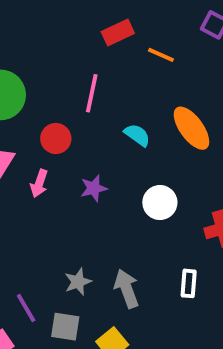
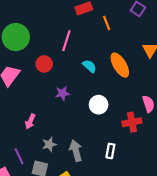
orange line: (161, 55) -> (107, 23), turned 40
pink arrow: (39, 183) -> (30, 121), moved

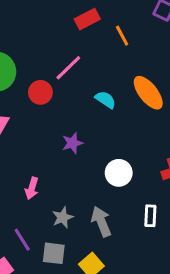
pink line: (66, 41) -> (68, 68), turned 36
red circle: (44, 64) -> (40, 92), moved
white circle: (99, 105) -> (119, 173), moved

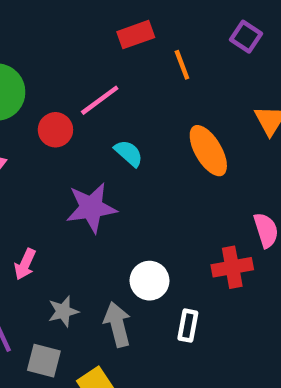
cyan semicircle: (105, 100) -> (129, 153), moved
purple star: (72, 143) -> (91, 208), size x1.6
white circle: (119, 173) -> (150, 281), moved

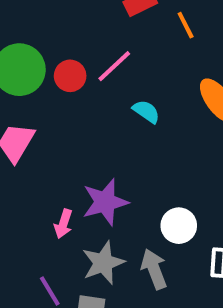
red circle: (55, 130) -> (70, 76), moved
purple star: (91, 208) -> (105, 202), moved
gray star: (63, 311) -> (103, 263), size x1.5

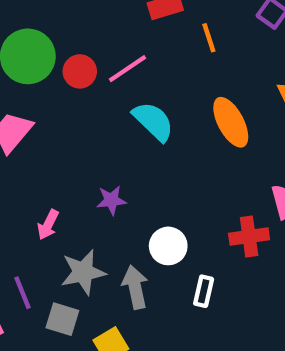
cyan semicircle: (146, 111) -> (153, 121), size x1.5
purple star: (105, 202) -> (111, 200), moved, size x0.6

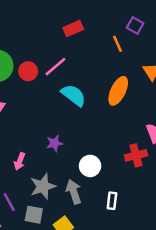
orange line: (209, 38) -> (118, 44), moved
orange ellipse: (231, 122) -> (118, 91), turned 60
white rectangle: (204, 291) -> (112, 201), moved

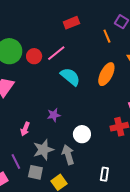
white rectangle: (112, 201) -> (104, 174), moved

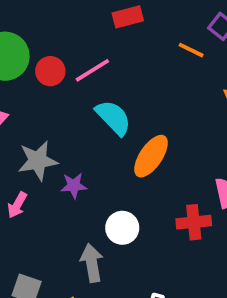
orange line: (107, 36) -> (191, 50), turned -48
orange ellipse: (106, 74) -> (151, 156), moved
gray star: (43, 150) -> (38, 161), moved

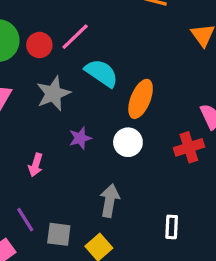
gray star: (38, 161) -> (53, 94), moved
white circle: (122, 228) -> (128, 142), moved
gray arrow: (92, 263) -> (110, 201), turned 32

